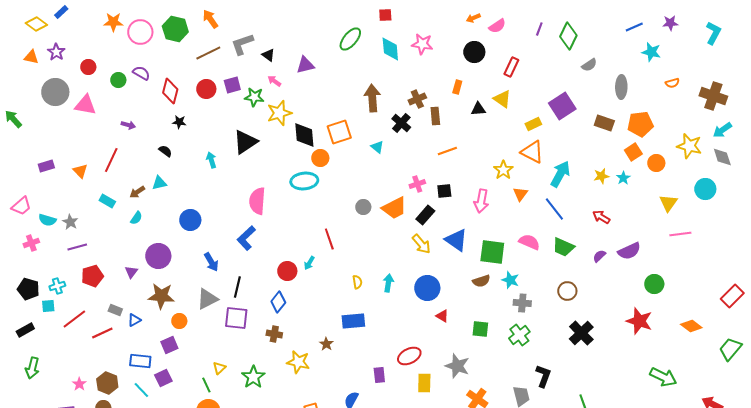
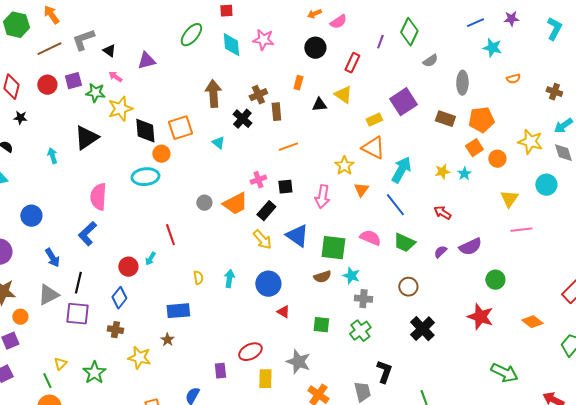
purple line: (539, 29) -> (380, 42), moved
brown cross: (713, 96) -> (554, 92), size x0.6
blue rectangle: (353, 321) -> (178, 311), moved

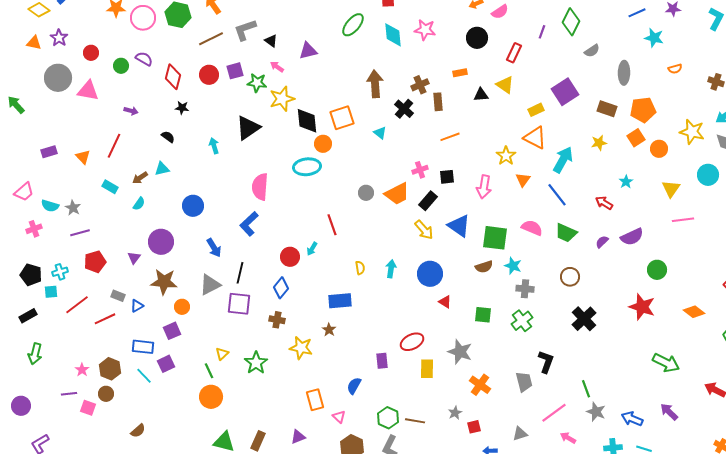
orange rectangle: (298, 83) -> (460, 73), turned 64
yellow star: (442, 172) -> (599, 143), moved
cyan star: (464, 174) -> (626, 182), moved

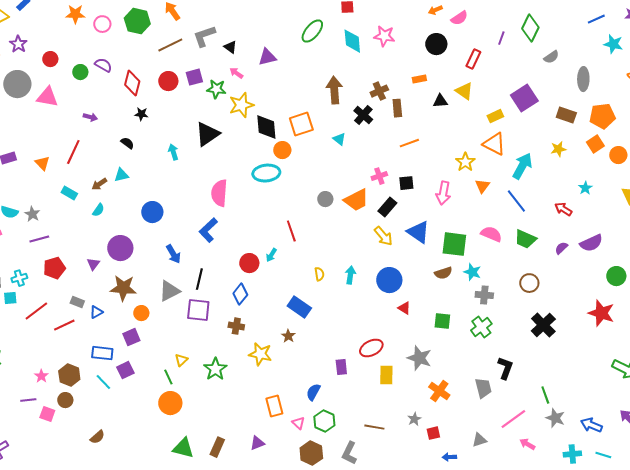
pink circle: (143, 18) -> (102, 24), size x0.7
blue rectangle: (340, 301) -> (299, 307), turned 40
green hexagon: (388, 418) -> (324, 421), moved

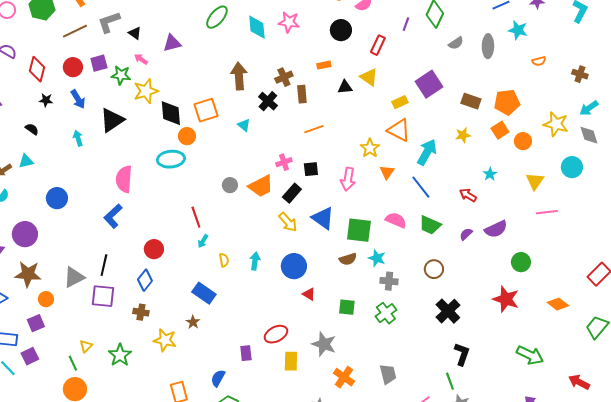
gray ellipse: (583, 79) -> (488, 46), moved
blue arrow: (173, 254) -> (78, 99), moved
cyan arrow: (271, 255) -> (203, 241), moved
black L-shape: (505, 368) -> (462, 354), moved

